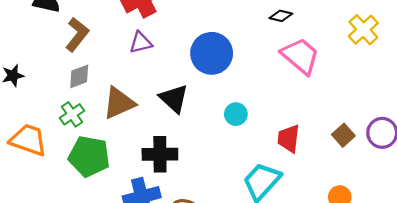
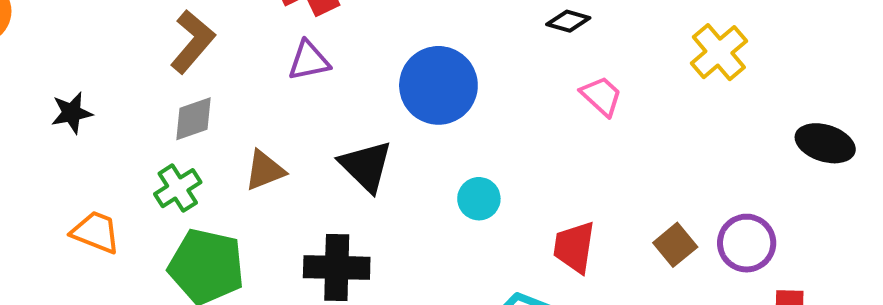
pink trapezoid: (300, 56) -> (601, 96), size x0.6
brown triangle: (119, 103) -> (265, 170), size x0.7
orange trapezoid: (28, 140) -> (96, 232), size x0.7

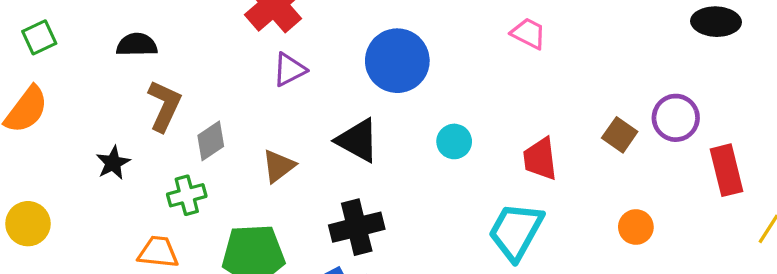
brown L-shape: (192, 42) -> (164, 106), moved
green cross: (178, 188) -> (187, 195), moved, turned 33

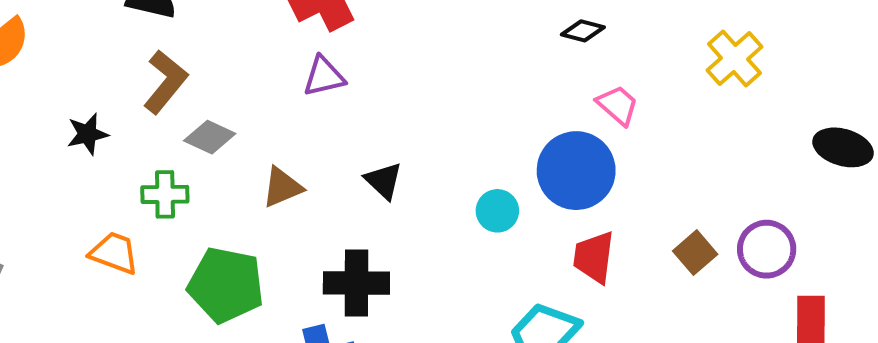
blue circle: (397, 61) -> (576, 171), moved
black triangle: (358, 140) -> (384, 181), size x0.7
gray diamond: (211, 141) -> (210, 137), turned 45

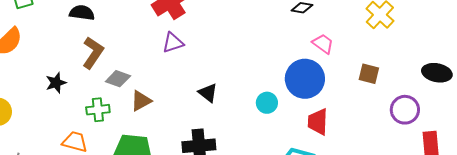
black ellipse: (843, 147) -> (437, 73), moved
brown triangle: (282, 187) -> (141, 101), moved
brown square: (695, 253) -> (369, 74), moved, turned -30

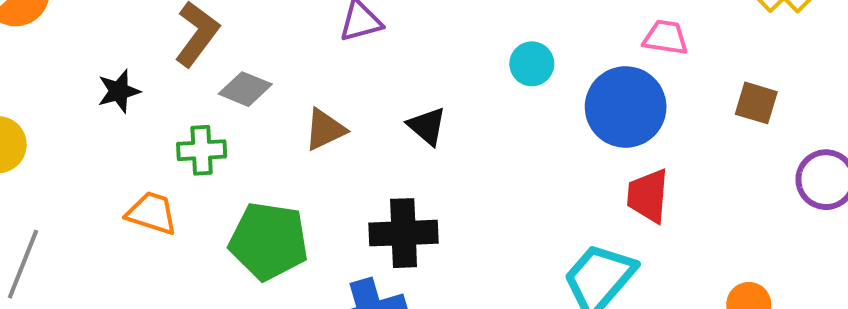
pink trapezoid: (323, 44) -> (666, 38), turned -30
brown triangle: (141, 101) -> (325, 130), moved
cyan circle: (267, 103) -> (532, 64), moved

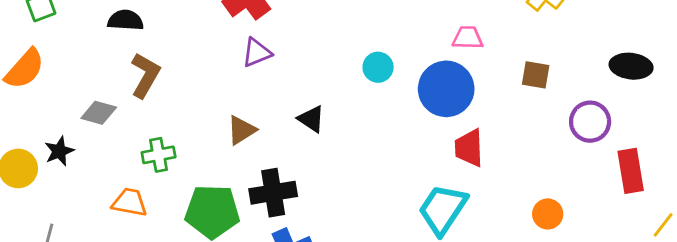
gray diamond: (245, 89) -> (99, 113), moved
black star: (119, 91) -> (59, 151), moved
black cross: (404, 233) -> (273, 193), moved

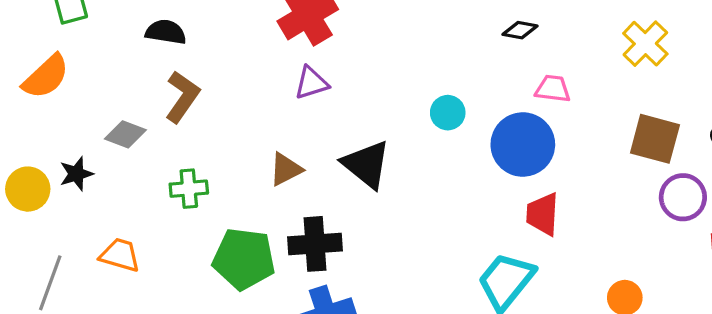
brown square: (536, 75) -> (655, 139), moved, size x1.5
black triangle: (311, 119) -> (366, 164), size x1.6
orange trapezoid: (130, 202) -> (120, 255), moved

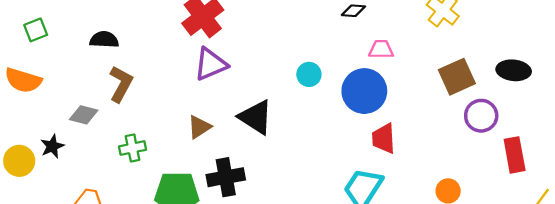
orange semicircle: (46, 77) -> (23, 80), turned 66
purple triangle: (311, 83) -> (211, 64), size x1.4
brown square: (655, 139) -> (457, 77), turned -33

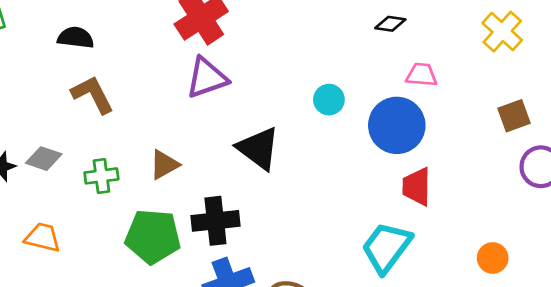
brown square: (457, 77) -> (514, 116), size x0.7
brown L-shape: (121, 84) -> (93, 95), turned -60
gray diamond: (84, 115) -> (44, 159), moved
brown triangle: (199, 127) -> (164, 165), moved

